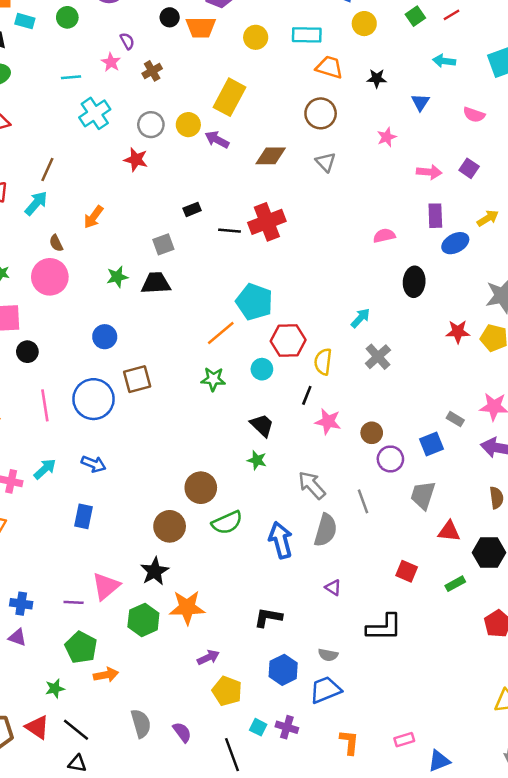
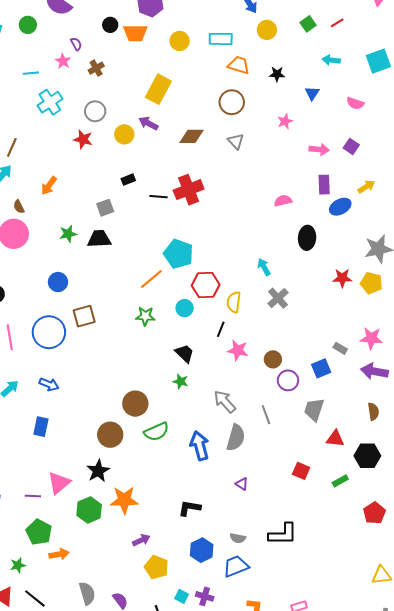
yellow circle: (188, 125) -> (124, 134), moved
cyan arrow: (360, 318) -> (264, 267), turned -72
black L-shape: (384, 627) -> (283, 534), moved

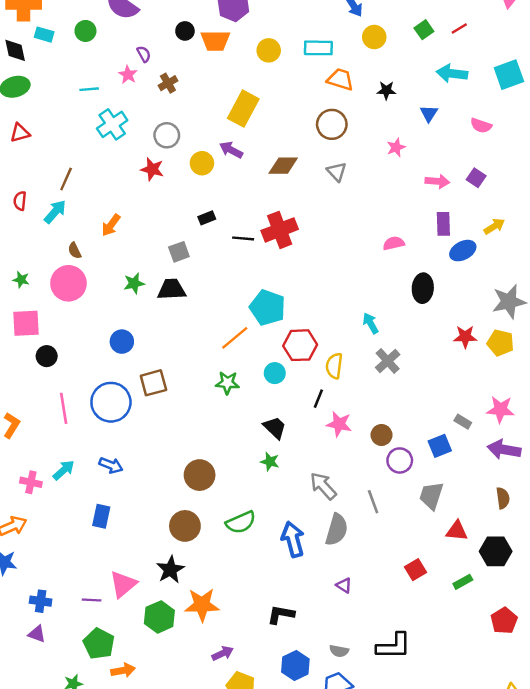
cyan arrow: (331, 60) -> (452, 73), size x1.4
brown circle: (135, 404) -> (200, 475), moved
red square: (301, 471) -> (415, 570), turned 36

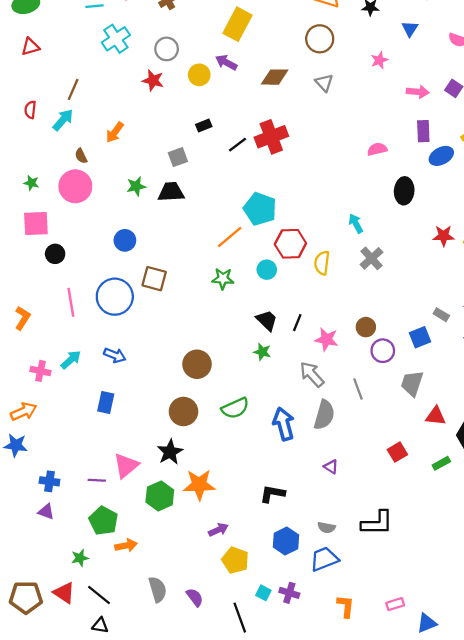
black line: (243, 238) -> (238, 145), turned -42
brown square: (153, 383) -> (154, 279), turned 30
black line: (318, 399) -> (297, 323), moved
pink star: (339, 424) -> (326, 339), moved

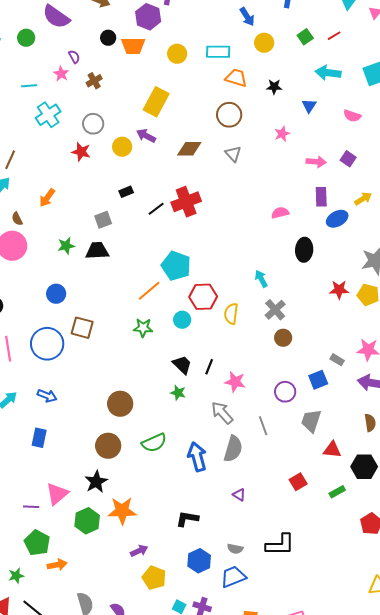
brown circle: (366, 327) -> (283, 338), moved

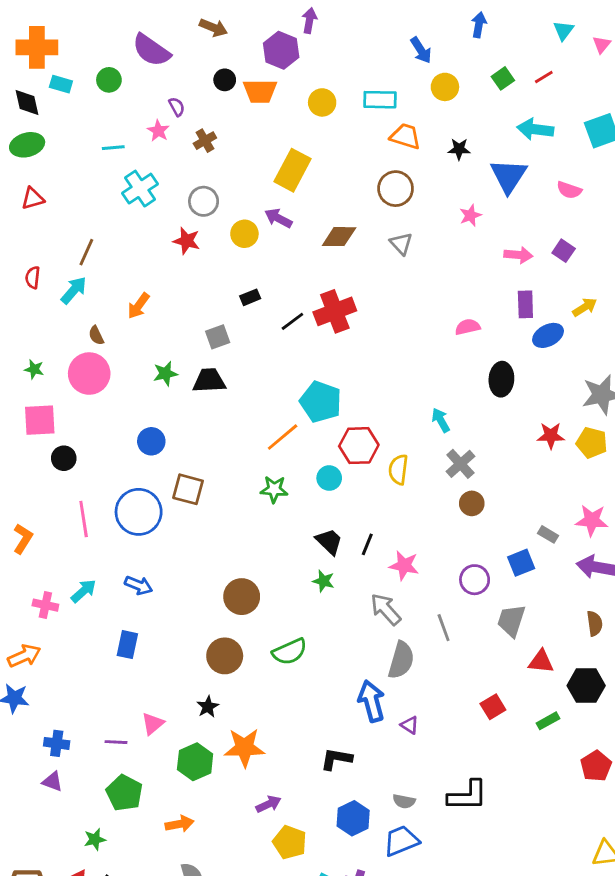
blue triangle: (309, 106) -> (508, 176), size x1.8
blue arrow: (197, 457) -> (372, 701), moved
black star: (96, 482) -> (208, 707), size x0.7
pink triangle: (57, 494) -> (153, 724), size x0.7
orange arrow: (57, 565) -> (180, 824), moved

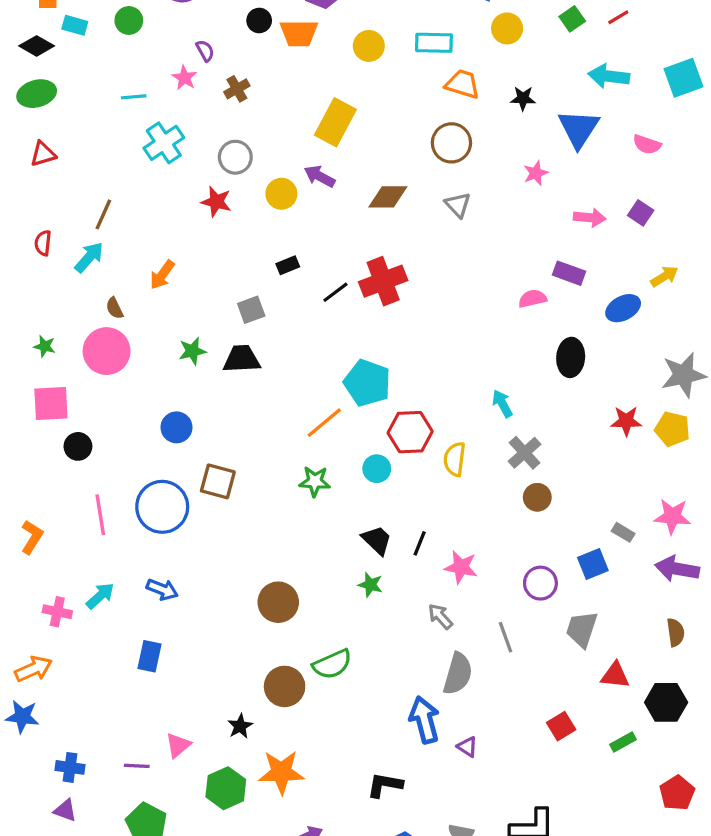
black diamond: (27, 102) -> (37, 46), turned -48
purple rectangle: (525, 304) -> (569, 273), moved, turned -68
gray arrow: (386, 609) -> (440, 616), size x0.7
brown circle: (225, 656) -> (285, 686), moved

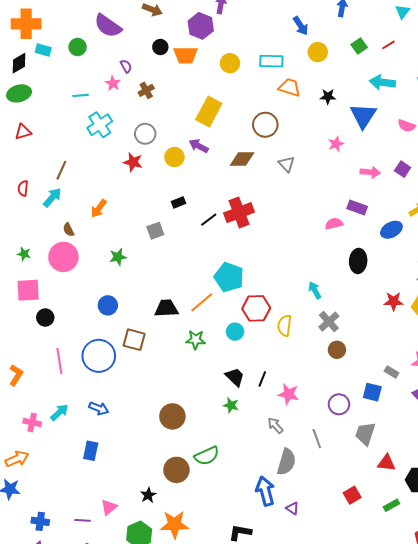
black diamond: (37, 46) -> (19, 63), turned -60
brown circle: (451, 143) -> (265, 125), moved
black trapezoid: (242, 359) -> (166, 308), moved
blue square: (593, 564) -> (372, 392), turned 36

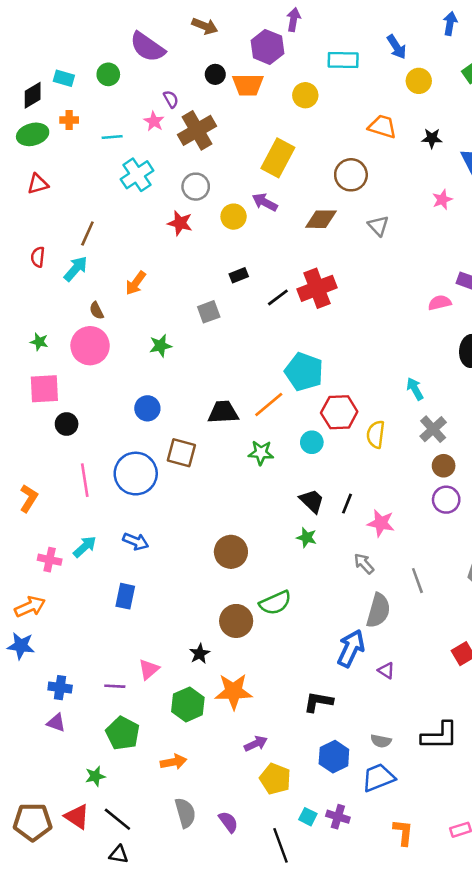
orange cross: (26, 24) -> (69, 120), moved, size x0.5
cyan rectangle: (271, 61) -> (343, 60), moved
brown cross: (146, 90) -> (197, 130), size x1.8
purple circle: (339, 404) -> (446, 500), moved
blue arrow: (265, 491) -> (351, 648), turned 40

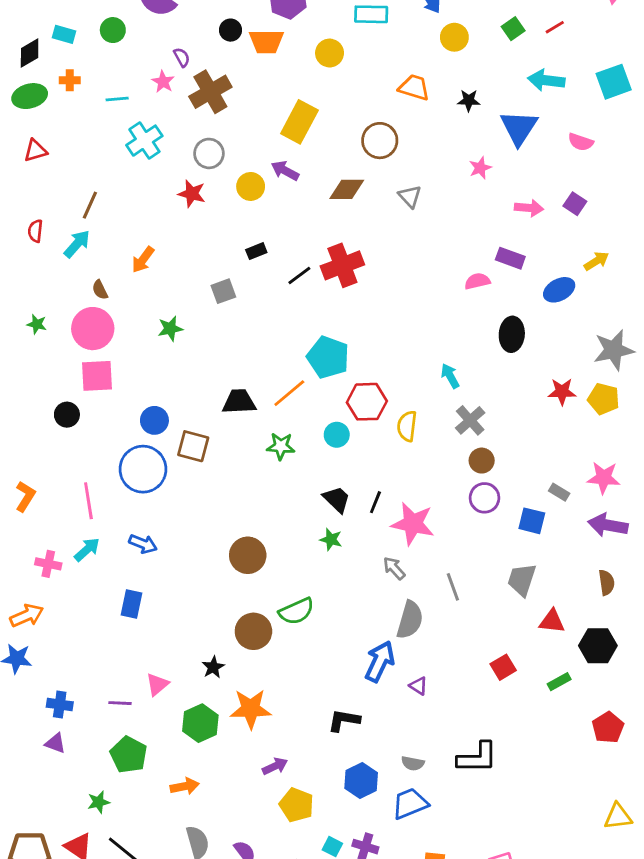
pink square: (44, 389) -> (97, 376), moved
blue circle: (147, 408) -> (154, 420), moved
pink line: (85, 480) -> (88, 501), moved
pink star: (381, 523) -> (413, 524), size x1.4

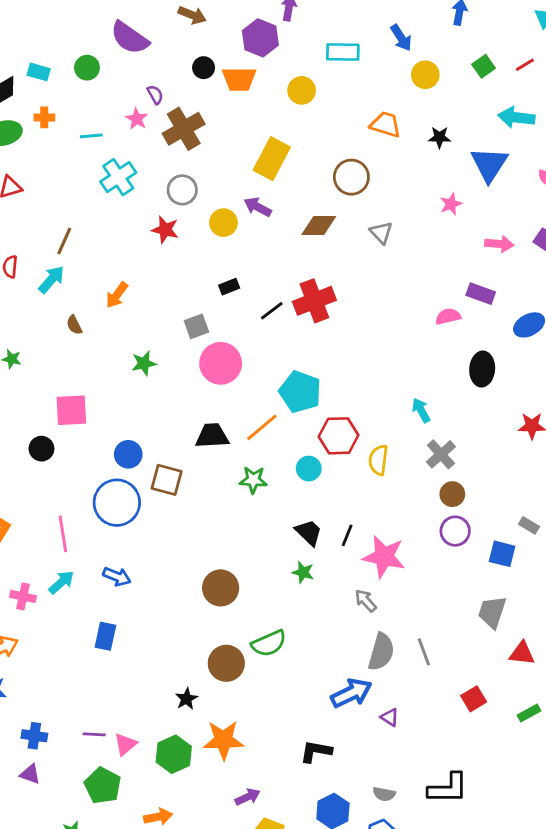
pink circle: (93, 329) -> (221, 363), moved
gray line: (453, 587) -> (424, 652), moved
blue arrow: (380, 661) -> (351, 693), turned 39
pink triangle: (157, 684) -> (125, 744), moved

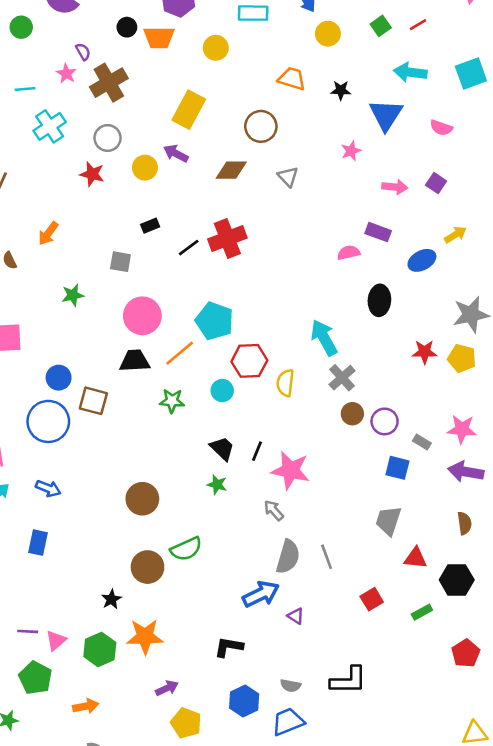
gray square: (196, 326) -> (120, 262), turned 30
pink circle: (221, 363) -> (142, 316), moved
cyan arrow: (421, 410) -> (324, 338), size x1.6
purple circle: (455, 531) -> (385, 421), moved

